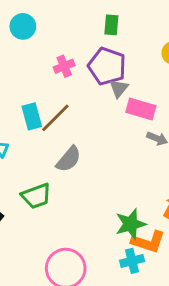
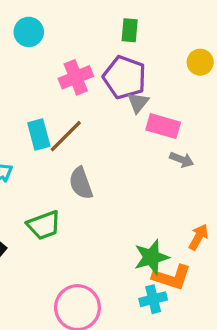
pink cross: (64, 66) -> (76, 77), size x1.4
gray semicircle: (69, 159) -> (81, 183), turned 120

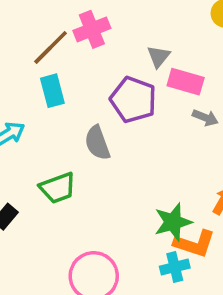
purple pentagon: (125, 77) -> (133, 100), moved
brown line: (66, 136) -> (51, 47), moved

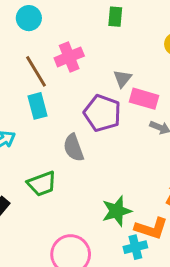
brown line: (51, 47) -> (36, 71), turned -76
green star: (173, 222) -> (117, 211), moved

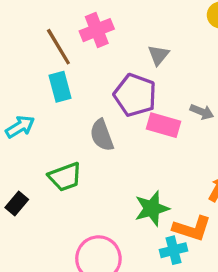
pink rectangle: (144, 99) -> (163, 125), moved

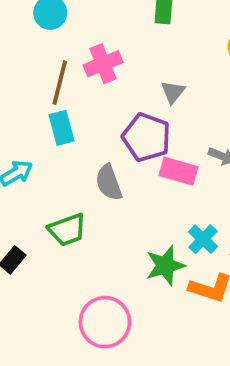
brown line: (58, 47) -> (60, 83), turned 45
cyan cross: (173, 250) -> (203, 239), moved, turned -32

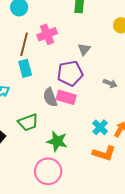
purple pentagon: (146, 137) -> (70, 73), turned -30
pink rectangle: (179, 171) -> (66, 97), moved
green star: (165, 266) -> (57, 141), moved, turned 30

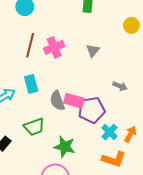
pink cross: (47, 34) -> (54, 47), moved
cyan rectangle: (25, 68) -> (31, 84), moved
purple pentagon: (70, 73) -> (92, 110), moved

